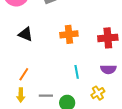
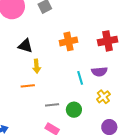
purple semicircle: (108, 69) -> (99, 72), moved
orange line: (24, 74) -> (28, 86), turned 56
yellow arrow: (21, 95) -> (37, 66), moved

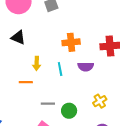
black triangle: (25, 46) -> (18, 38), moved
purple semicircle: (99, 72) -> (86, 67), moved
cyan line: (80, 78) -> (60, 69), moved

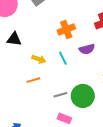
yellow arrow: (37, 63) -> (39, 59), turned -56
green circle: (69, 111) -> (83, 96), size x1.5

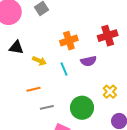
yellow arrow: (39, 59) -> (39, 61), moved
gray line: (60, 95) -> (47, 107), moved

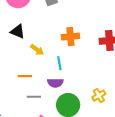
purple semicircle: (89, 61) -> (55, 83), moved

